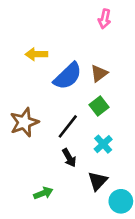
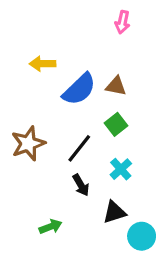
brown triangle: (99, 73) -> (116, 86), turned 48
black triangle: (98, 181) -> (114, 212), turned 30

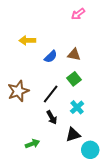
pink arrow: (122, 22) -> (78, 14), turned 40
blue semicircle: (79, 89) -> (51, 57), size x0.6

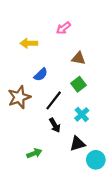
pink arrow: (78, 14) -> (63, 28), moved
blue semicircle: (51, 57) -> (41, 75), moved

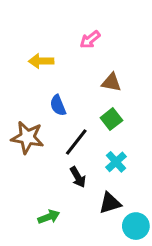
blue semicircle: (41, 75) -> (58, 105), turned 112
brown star: (19, 97) -> (27, 137), turned 30

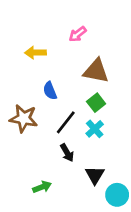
brown triangle: (111, 82) -> (96, 71), size x1.5
cyan cross: (116, 162) -> (95, 129), moved
black triangle: (110, 203) -> (95, 175), turned -42

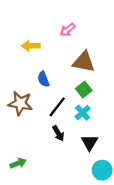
black triangle: (95, 175) -> (89, 143), moved
green arrow: (42, 187) -> (18, 163), moved

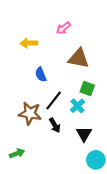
green square: (84, 90) -> (87, 89), moved, turned -32
brown star: (20, 103) -> (30, 113), moved

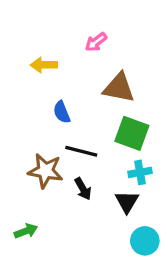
green square: (87, 89) -> (132, 133), size x1.5
black line: (54, 100) -> (81, 151), turned 66
cyan cross: (77, 106) -> (140, 172), moved, turned 32

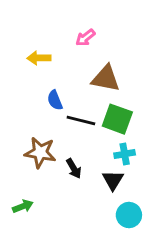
black line: (81, 151) -> (81, 121), moved

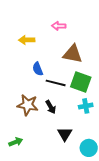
pink arrow: (85, 38) -> (59, 26), turned 40
black arrow: (74, 168) -> (51, 107), moved
black triangle: (113, 180) -> (65, 134), moved

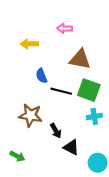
black arrow: (51, 107) -> (56, 131), moved
black triangle: (65, 134) -> (71, 147), turned -35
green arrow: (16, 142) -> (17, 156), turned 48

